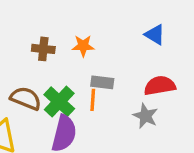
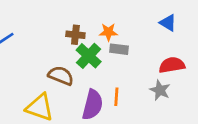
gray rectangle: (102, 82) -> (119, 49), moved
orange line: (93, 100) -> (116, 97), moved
green cross: (59, 102) -> (89, 56), moved

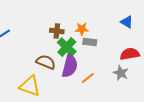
orange line: (116, 97) -> (88, 78), turned 48
purple semicircle: (93, 105) -> (70, 66), moved

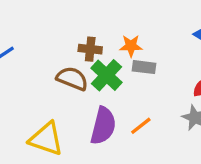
brown semicircle: (46, 62) -> (72, 78), moved
purple semicircle: (70, 66) -> (103, 126), moved

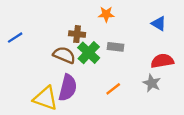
orange star: (131, 46) -> (106, 14), moved
purple semicircle: (103, 126) -> (68, 88), moved

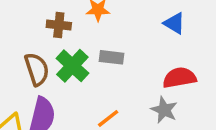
brown cross: (77, 34) -> (59, 25), moved
brown semicircle: (64, 55) -> (37, 69), turned 50

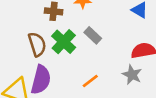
gray rectangle: (111, 57) -> (93, 35), turned 36

